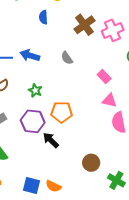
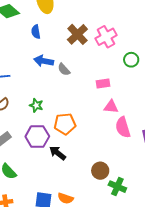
blue arrow: (30, 55) -> (44, 61), moved
pink rectangle: (104, 77) -> (103, 84), turned -48
green cross: (116, 180) -> (117, 187), moved

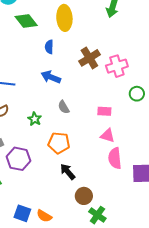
gray semicircle: (64, 69) -> (64, 107), moved
purple hexagon: (37, 136) -> (19, 159), moved
black arrow: (58, 153) -> (68, 172), moved

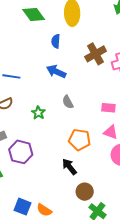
orange pentagon: (59, 143) -> (80, 140), moved

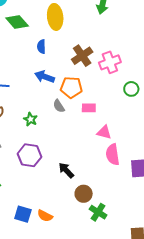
pink rectangle: (108, 108) -> (89, 108), moved
orange pentagon: (80, 140) -> (71, 87), moved
purple hexagon: (21, 152) -> (30, 155), moved

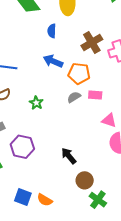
gray semicircle: (59, 106) -> (74, 97), moved, turned 88
purple hexagon: (30, 155) -> (22, 147), moved

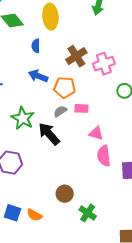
green star: (36, 103) -> (23, 118), size x1.6
black arrow: (69, 156) -> (49, 134), moved, size x1.4
brown circle: (85, 180) -> (65, 194), moved

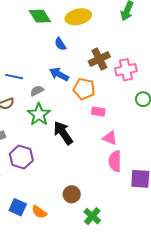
yellow ellipse: (50, 17) -> (78, 17), turned 75
blue semicircle: (36, 46) -> (60, 44), turned -40
gray semicircle: (60, 111) -> (37, 91), moved

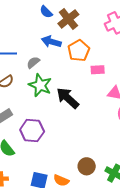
brown cross: (99, 59) -> (68, 19), moved
orange pentagon: (84, 89) -> (79, 51), turned -30
brown circle: (72, 194) -> (87, 166), moved

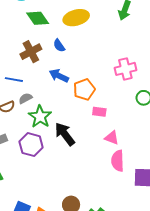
brown cross: (68, 19) -> (31, 52), moved
gray semicircle: (33, 62) -> (25, 98), moved
purple hexagon: (32, 131) -> (31, 145), moved

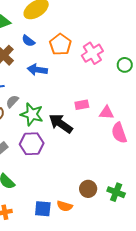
pink cross: (125, 69) -> (92, 53), moved
orange pentagon: (84, 89) -> (60, 44), moved
pink rectangle: (99, 112) -> (82, 105), moved

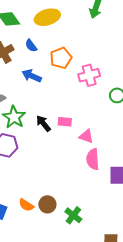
black arrow: (61, 124) -> (43, 123), moved, size x0.7
orange semicircle: (65, 206) -> (26, 205), moved

